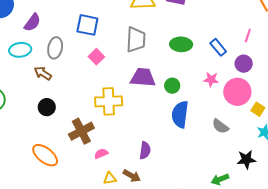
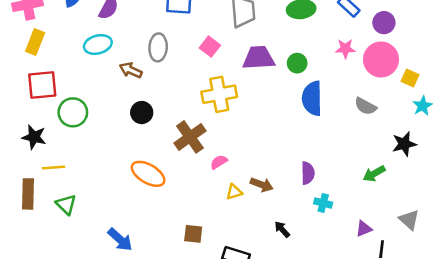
gray ellipse: (55, 48) -> (158, 47), moved
pink square: (96, 57) -> (210, 47), moved
purple semicircle: (145, 150) -> (308, 173), moved

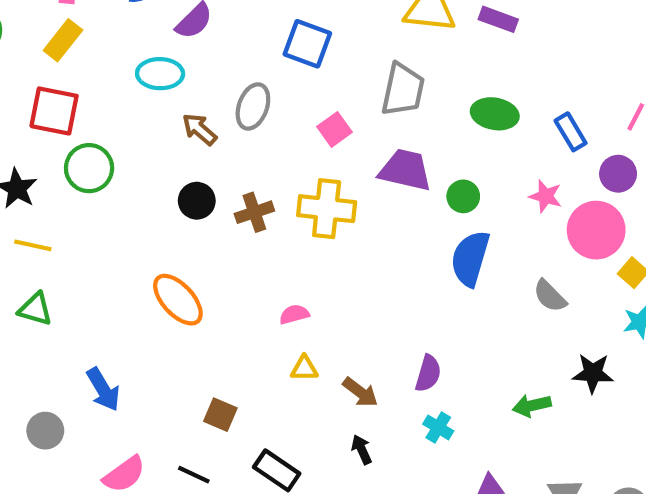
brown cross: (190, 137) -> (254, 212), moved, size x0.7
brown arrow: (262, 185) -> (360, 392), moved
green triangle: (66, 204) -> (35, 309), turned -45

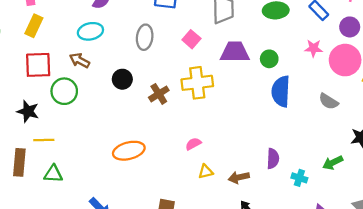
brown arrow: (199, 129) -> (80, 60), moved
black circle: (197, 201) -> (122, 79), moved
orange ellipse: (178, 300) -> (129, 151), turned -48
brown arrow: (360, 392) -> (239, 177), turned 144
cyan cross: (438, 427) -> (299, 178), moved

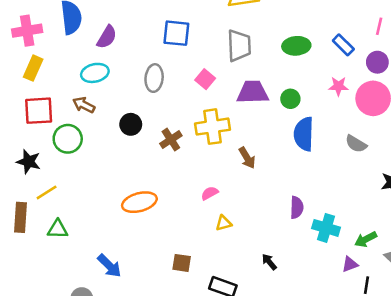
yellow line: (44, 140) -> (47, 192), turned -30
green arrow: (333, 163) -> (366, 239), moved
brown arrow: (239, 177) -> (247, 158), moved, turned -108
cyan cross: (299, 178) -> (326, 228), size x1.5

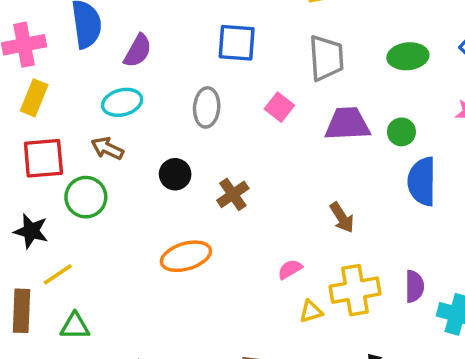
yellow cross: (213, 127) -> (355, 290), moved
orange ellipse: (139, 202) -> (186, 256), moved

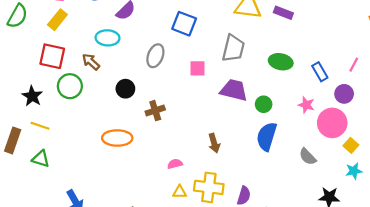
pink square: (279, 107) -> (197, 68), turned 35
yellow line: (58, 274) -> (40, 126), turned 36

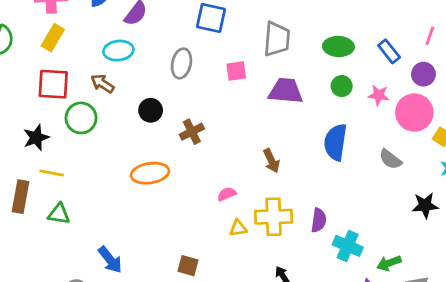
black star: (32, 96) -> (36, 138), turned 30
green circle: (264, 104) -> (342, 86), moved

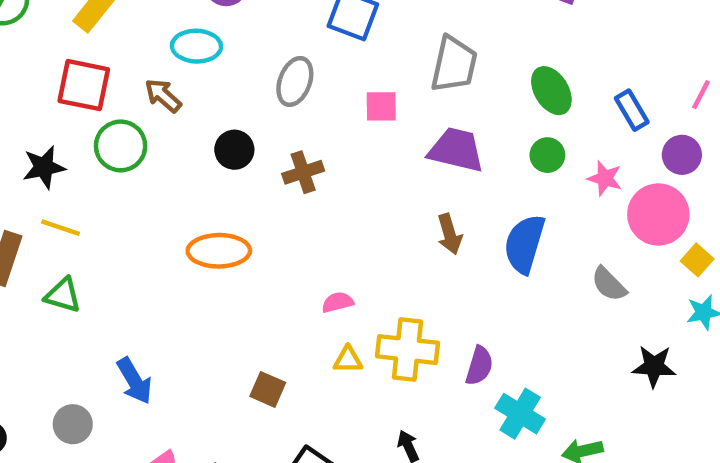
green ellipse: (338, 46) -> (551, 91), turned 48
brown cross: (192, 132) -> (303, 172), moved
brown arrow: (271, 161) -> (450, 234), moved
brown square: (188, 266) -> (268, 389), moved

